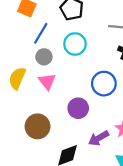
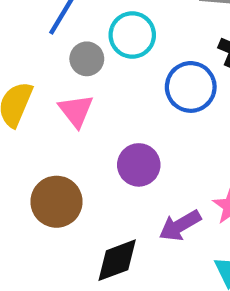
gray circle: (44, 57) -> (87, 59), moved
blue circle: (104, 84) -> (191, 87), moved

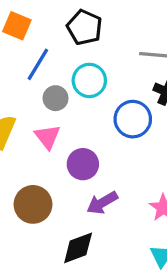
purple circle: (139, 165) -> (83, 164), moved
purple arrow: (180, 226) -> (102, 203), moved

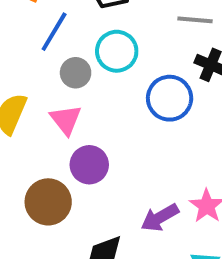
purple circle: (83, 164) -> (89, 165), moved
purple arrow: (102, 203) -> (160, 218), moved

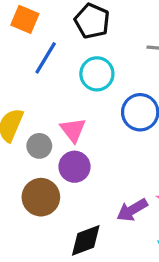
gray circle: (76, 73) -> (39, 146), moved
pink triangle: (66, 120) -> (73, 130), moved

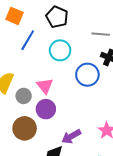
purple arrow: (132, 210) -> (71, 136), moved

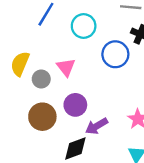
purple circle: (46, 109) -> (75, 105), moved

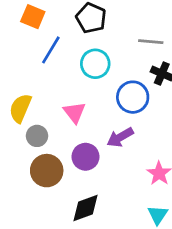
gray circle: (41, 79) -> (37, 136), moved
purple arrow: (97, 126) -> (120, 137), moved

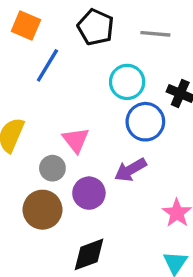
gray line: (151, 42) -> (155, 34), moved
cyan circle: (95, 64) -> (127, 82), moved
gray circle: (37, 136) -> (52, 168), moved

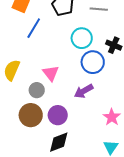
purple circle: (89, 193) -> (58, 115), moved

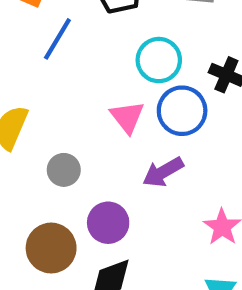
pink triangle: (51, 73) -> (127, 117), moved
brown circle: (31, 115) -> (51, 248), moved

